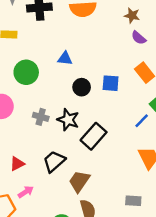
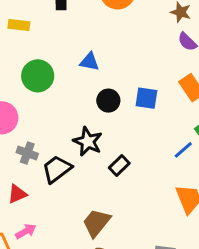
gray cross: (41, 117) -> (27, 153), moved
black rectangle: (94, 136) -> (119, 165), size x0.6
black trapezoid: (54, 161) -> (57, 169), moved

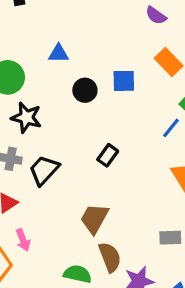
black star: (88, 142) -> (26, 117), moved
pink arrow: (26, 231) -> (23, 240), turned 108

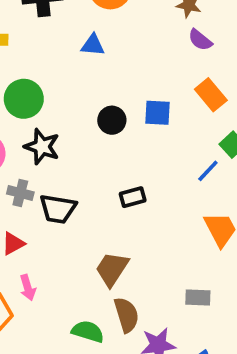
blue triangle: (59, 54) -> (93, 45), moved
black rectangle: (108, 155) -> (133, 197), turned 35
black trapezoid: (44, 170) -> (58, 209), turned -128

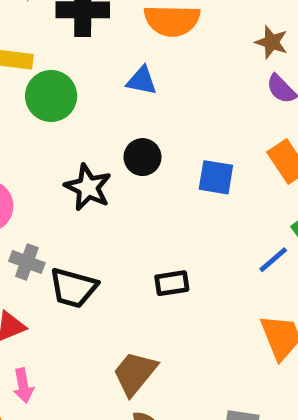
green circle: (24, 99) -> (51, 96), moved
black circle: (112, 120) -> (142, 157), moved
black star: (42, 147) -> (88, 187), moved

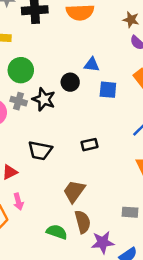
blue triangle: (142, 81) -> (92, 65), moved
green circle: (51, 96) -> (21, 70), moved
gray cross: (27, 262) -> (19, 101), moved

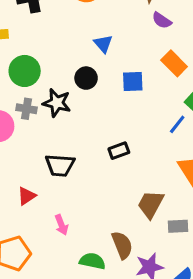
blue triangle: (92, 65) -> (103, 44), moved, turned 49
brown trapezoid: (74, 191) -> (151, 204), moved
pink arrow: (18, 202) -> (61, 225), moved

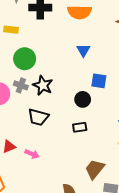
black circle: (86, 78) -> (83, 99), moved
black trapezoid: (60, 165) -> (38, 117), moved
pink arrow: (61, 225) -> (32, 154), moved, turned -56

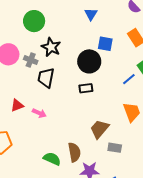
gray cross: (21, 85) -> (31, 60), moved
black circle: (83, 99) -> (89, 61), size x1.5
black trapezoid: (38, 117) -> (46, 78), turned 85

